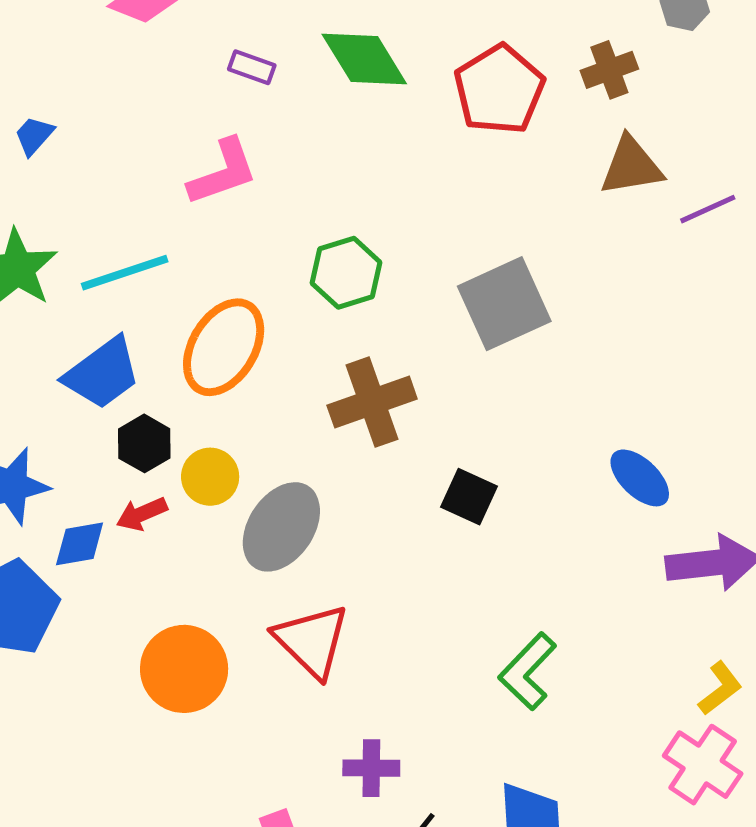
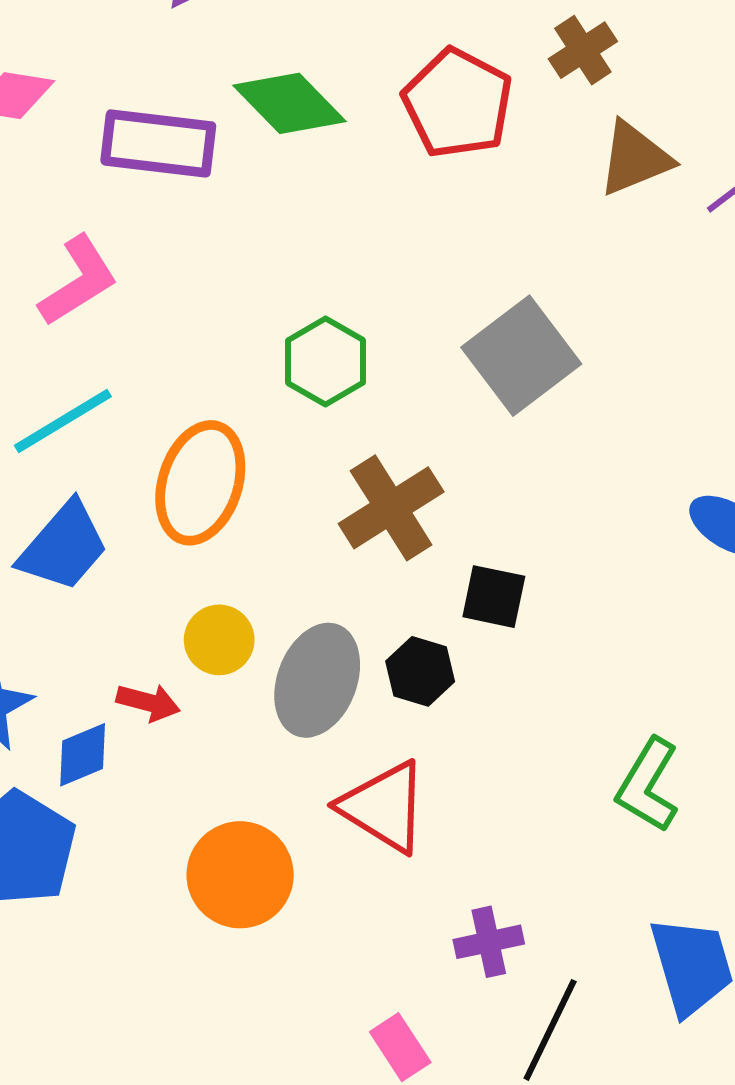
purple rectangle: (252, 67) -> (158, 143), size x2.0
pink L-shape: (223, 172) -> (78, 281), moved
black hexagon: (144, 443) -> (420, 671), moved
black square: (469, 497) -> (494, 597), moved
red arrow: (142, 514) -> (148, 702), turned -129

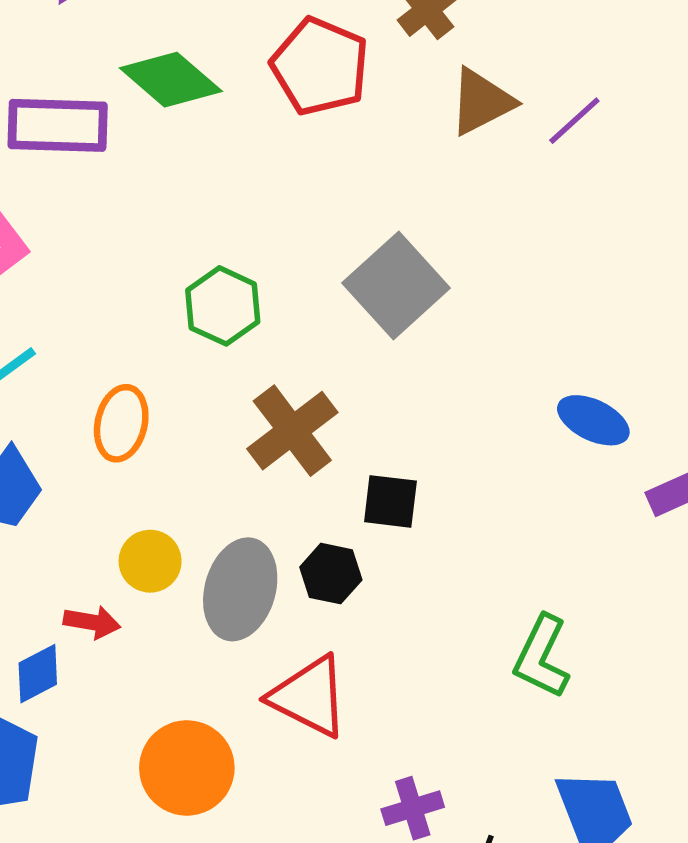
orange ellipse: (200, 483) -> (121, 423), size x0.7

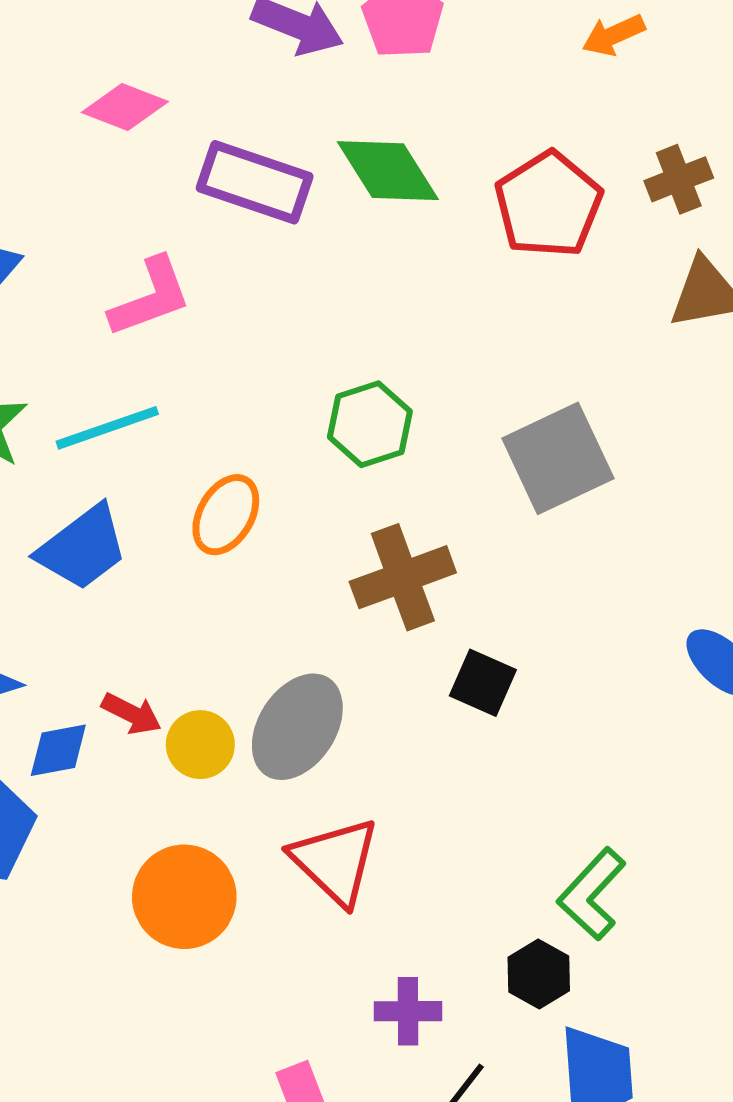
yellow circle: (150, 561) -> (200, 745), moved
black hexagon: (331, 574) -> (539, 974), moved

